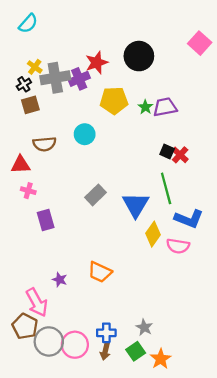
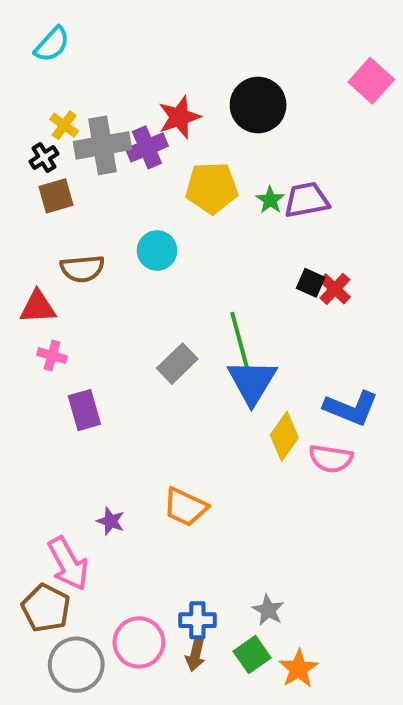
green line: (166, 188) -> (240, 341), moved
gray circle: (49, 341) -> (76, 665), moved

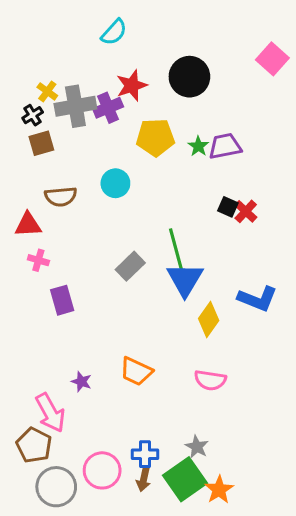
cyan semicircle: (52, 44) -> (114, 32), moved
pink semicircle: (331, 459) -> (210, 380), moved
green square: (252, 655) -> (185, 479), size x1.6

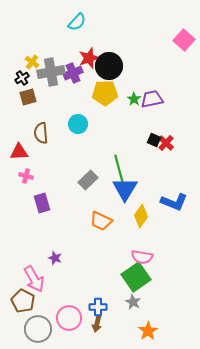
black circle: (189, 77) -> (109, 66), moved
brown semicircle: (61, 197) -> (41, 133), turned 90
orange trapezoid: (136, 371) -> (101, 221), moved
green square: (185, 479) -> (136, 277), moved

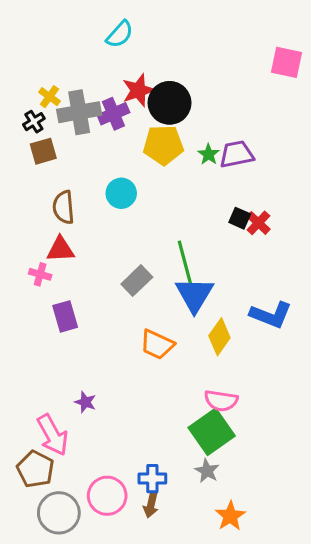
pink square: (184, 40) -> (286, 62), turned -30
red triangle: (19, 152) -> (60, 249), moved

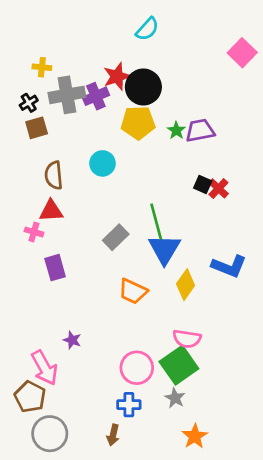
cyan semicircle: (120, 34) -> (147, 29), moved
pink square: (286, 62) -> (242, 53), turned 32
yellow cross: (49, 97) -> (42, 67), moved, turned -30
pink circle: (107, 496) -> (137, 368), moved
brown arrow: (151, 505) -> (113, 435), moved

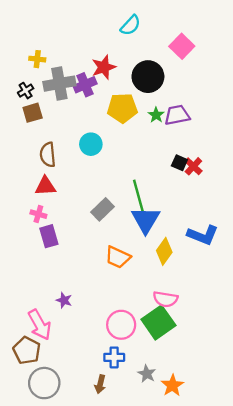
pink square: (242, 53) -> (182, 46), moved
black circle: (143, 87) -> (148, 77), moved
pink cross: (34, 232) -> (38, 214), moved
gray star: (175, 398) -> (147, 374), moved

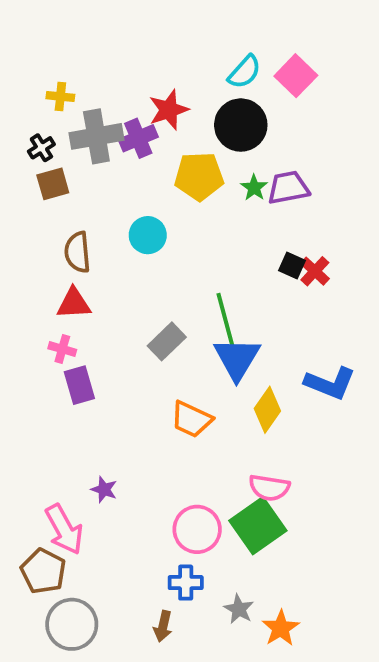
cyan semicircle: (130, 25) -> (245, 72), moved

